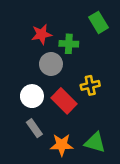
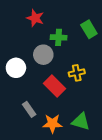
green rectangle: (99, 22) -> (89, 29), moved
red star: (41, 34) -> (35, 18), moved, turned 30
white circle: (32, 96) -> (16, 68), moved

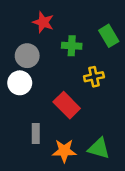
gray circle: (43, 55) -> (27, 56), moved
yellow cross: (77, 73) -> (94, 77), moved
gray rectangle: (29, 109) -> (36, 134), turned 35

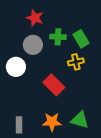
green rectangle: (109, 36) -> (81, 39), moved
gray circle: (27, 56) -> (33, 45), moved
gray rectangle: (36, 134) -> (19, 125), moved

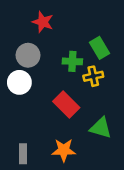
green cross: (58, 37) -> (72, 61), moved
gray circle: (33, 45) -> (28, 55), moved
green triangle: (80, 120) -> (101, 128), moved

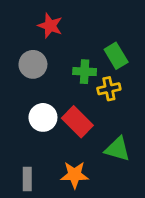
white circle: (19, 82) -> (43, 117), moved

